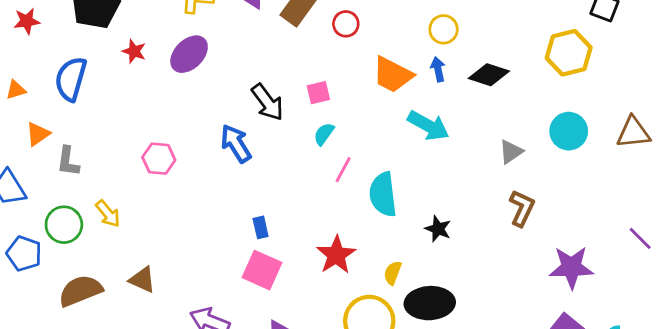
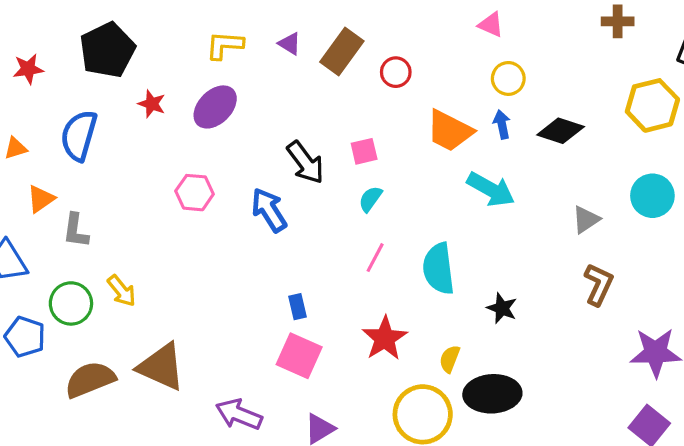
pink hexagon: (159, 159) -> (195, 193), moved
pink line: (343, 170) -> (375, 258), moved
brown triangle: (142, 280) -> (161, 367), size x1.6

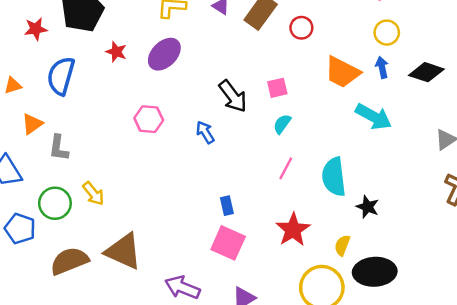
red star: (28, 69) -> (36, 29), moved
blue arrow: (269, 210) -> (205, 132), size x0.7
black star: (502, 308) -> (368, 207), moved

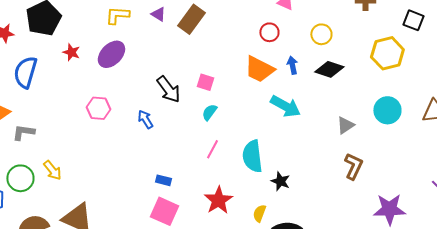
red circle: (301, 28) -> (269, 32), moved
yellow circle: (387, 33) -> (321, 34), moved
pink square: (277, 88) -> (205, 82), turned 30
gray L-shape: (59, 148) -> (23, 132), turned 90
blue rectangle: (227, 206) -> (163, 180), turned -63

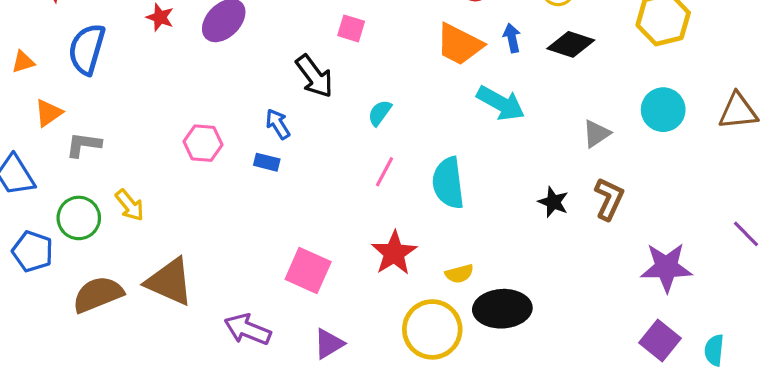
pink square: (205, 82) -> (351, 28), moved
pink hexagon: (98, 108) -> (203, 143), moved
blue rectangle: (163, 180) -> (267, 162), moved
black star: (280, 181) -> (553, 202), moved
yellow semicircle: (259, 213) -> (459, 274), turned -126

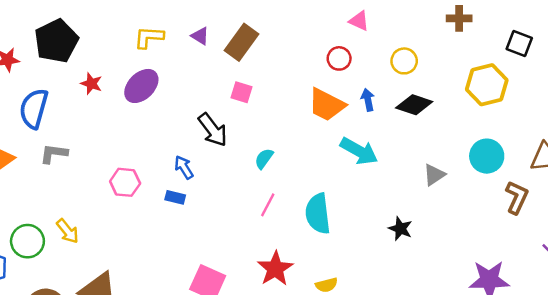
gray L-shape: (84, 145) -> (54, 154), moved
brown L-shape: (609, 199) -> (517, 197), moved

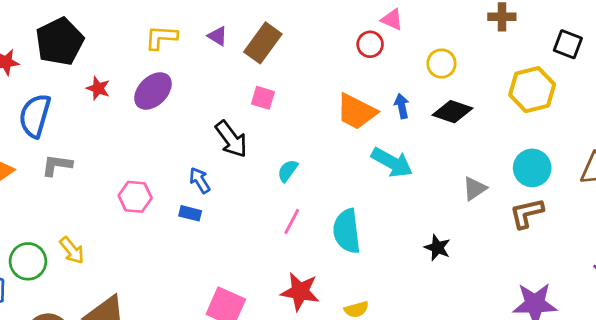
red circle: (339, 58) -> (370, 44), moved
brown L-shape: (517, 197) -> (527, 213), moved, turned -128
red star: (275, 269) -> (300, 292), turned -30

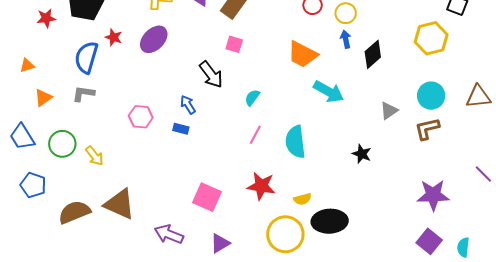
yellow circle: (441, 64) -> (346, 13), moved
blue arrow: (402, 106) -> (346, 39), moved
black diamond: (452, 112) -> (373, 54), turned -60
blue semicircle: (35, 116) -> (86, 57), moved
green circle: (28, 261) -> (62, 144), moved

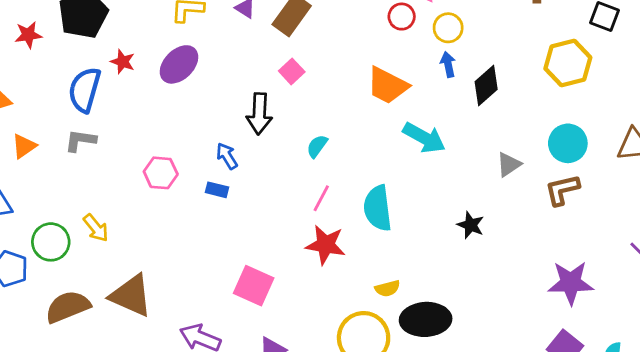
pink square: (234, 44) -> (292, 71), turned 30
black arrow: (211, 74) -> (259, 114), turned 40
green circle: (62, 144) -> (51, 242), moved
red star: (261, 186) -> (326, 245), moved

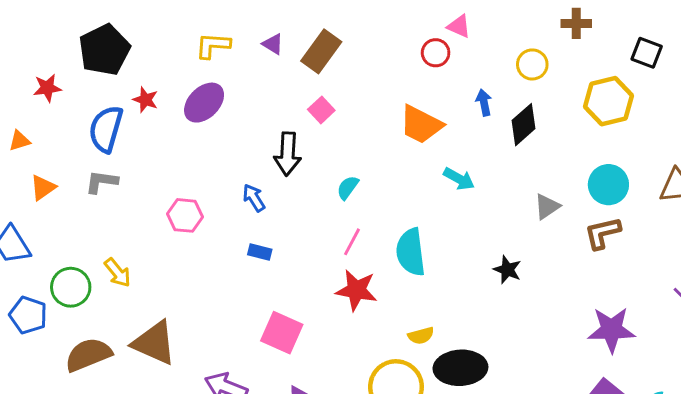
yellow circle: (448, 28) -> (532, 64), moved
red star: (28, 35) -> (47, 88), moved
cyan arrow: (424, 138) -> (459, 179), size x0.7
blue rectangle: (217, 190) -> (260, 252), moved

